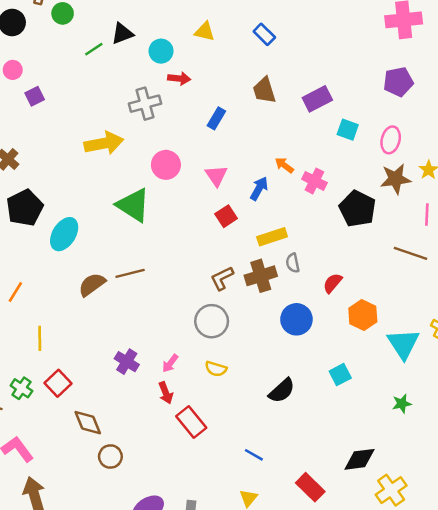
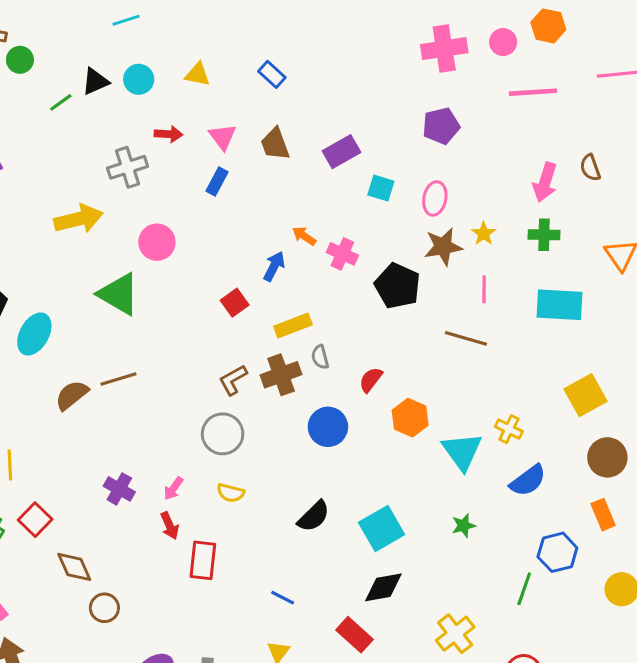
cyan circle: (161, 51) -> (139, 79), moved
pink triangle: (216, 176) -> (223, 137), moved
cyan square: (340, 375) -> (382, 529), moved, size x1.6
red rectangle: (191, 422) -> (203, 560), turned 48
black diamond: (359, 459) -> (383, 587), moved

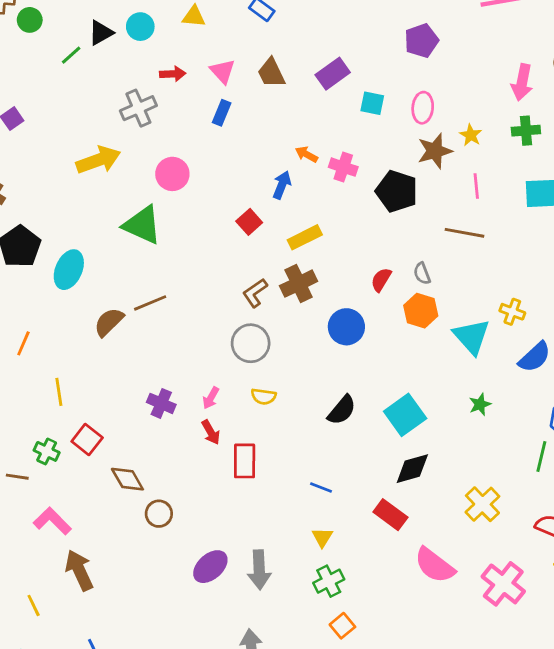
gray semicircle: (320, 357) -> (422, 273), moved

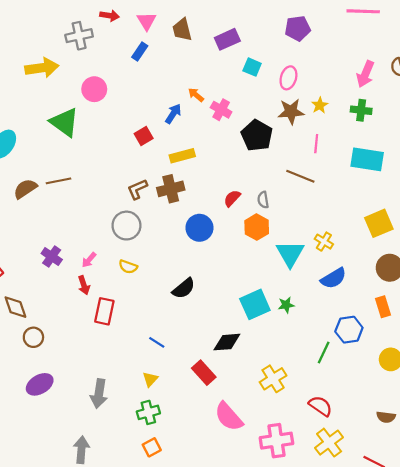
cyan square: (405, 415) -> (255, 304), moved
purple ellipse: (210, 567) -> (40, 384), moved
pink cross: (503, 584) -> (276, 441), turned 32

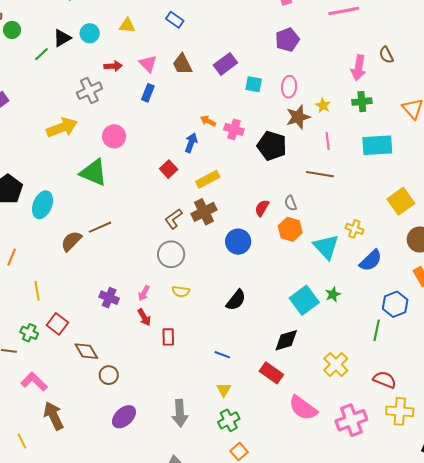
red rectangle: (104, 311) -> (168, 337), size x0.7
yellow cross: (329, 443) -> (400, 411), turned -36

